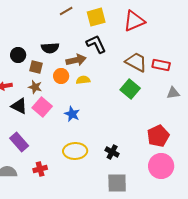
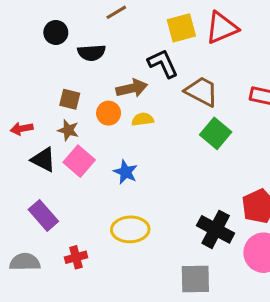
yellow square: (96, 17) -> (181, 28), moved
black semicircle: (50, 48) -> (91, 53), moved
black circle: (18, 55) -> (56, 32), moved
brown trapezoid: (136, 62) -> (202, 91), moved
black cross: (112, 152) -> (216, 229), moved, size x1.6

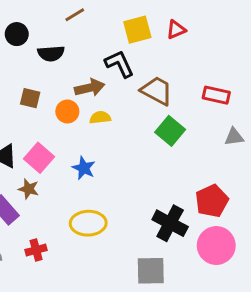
red triangle: (222, 28) -> (176, 30), size x0.6
brown star: (68, 130) -> (29, 189), moved

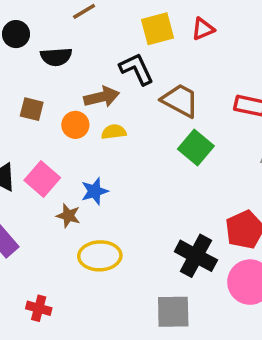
blue star: (84, 168) -> (95, 191), turned 30
brown star: (29, 189) -> (68, 216), moved
red cross: (36, 250) -> (39, 308), moved, turned 30

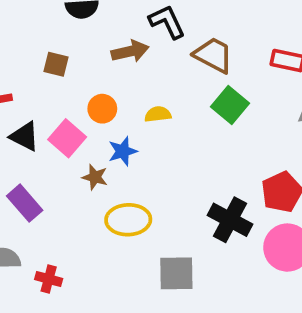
orange circle: (75, 125) -> (102, 109), moved
yellow semicircle: (114, 132) -> (158, 114), moved
red cross: (39, 308) -> (49, 279), moved
gray square: (173, 312) -> (176, 273), moved

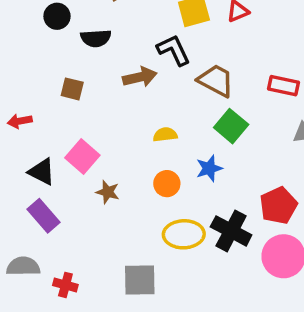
orange circle: (102, 109) -> (167, 184), moved
black triangle: (25, 136) -> (42, 172), moved
blue star: (123, 151) -> (209, 168), moved
yellow ellipse: (128, 220) -> (184, 234), moved
gray square: (176, 273) -> (140, 280), moved

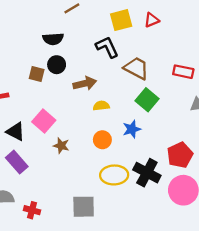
black circle: (57, 16) -> (57, 65), moved
brown arrow: (140, 77) -> (85, 83), moved

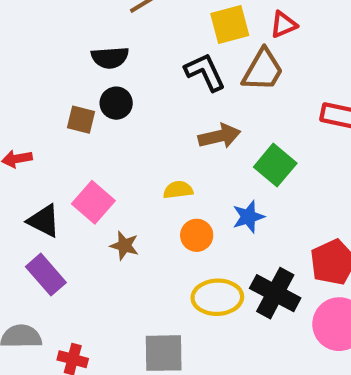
brown trapezoid: (136, 68) -> (263, 70), moved, turned 92
brown arrow: (85, 83) -> (219, 136), moved
yellow semicircle: (101, 106) -> (178, 190), moved

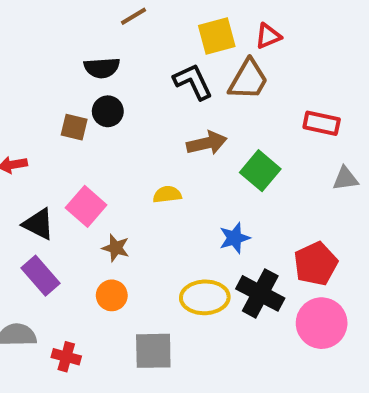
blue star: (248, 217) -> (234, 238), moved
orange circle: (197, 235) -> (112, 295), moved

